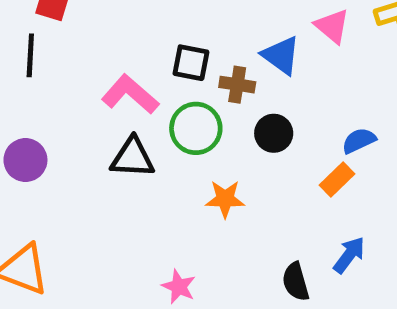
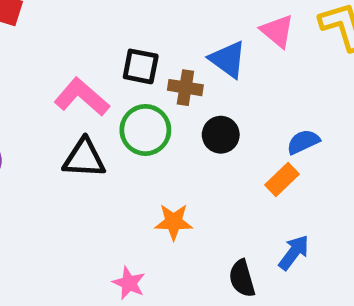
orange star: (225, 199) -> (174, 222), moved

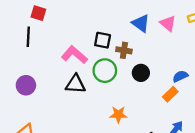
blue triangle: (228, 59) -> (141, 23), moved

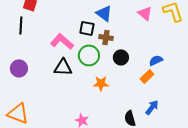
blue triangle: (141, 23) -> (104, 13), moved
orange star: (118, 115) -> (101, 83), moved

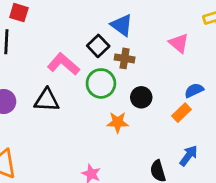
pink triangle: (145, 13) -> (179, 43), moved
black square: (87, 28) -> (98, 46), turned 35
black circle: (121, 57) -> (141, 97), moved
black triangle: (63, 67) -> (47, 100), moved

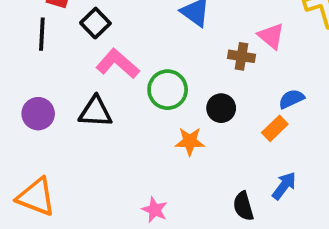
black square: (98, 46) -> (95, 23), moved
brown cross: (125, 58) -> (242, 56), moved

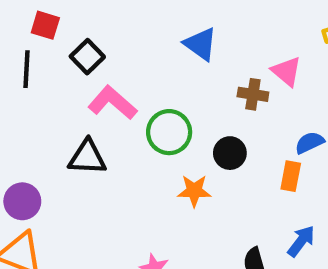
purple circle: (38, 114) -> (22, 201), moved
orange rectangle: (275, 128) -> (291, 176), turned -35

